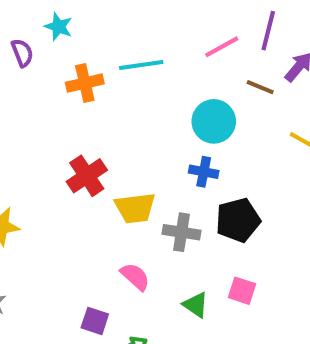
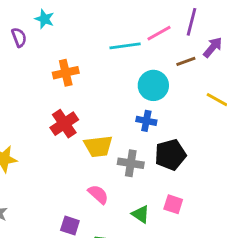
cyan line: (141, 65) -> (125, 46), moved
orange cross: (85, 83) -> (66, 73), moved
brown line: (260, 87) -> (186, 61), turned -42

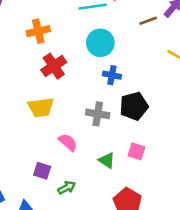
cyan circle: (153, 85) -> (100, 43), moved
red cross: (64, 124) -> (54, 66), moved
yellow trapezoid: (98, 146) -> (41, 107), moved

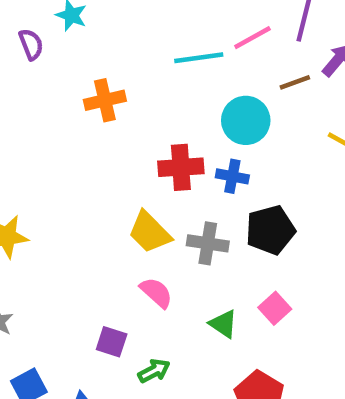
cyan circle: (100, 43) -> (246, 120), moved
red cross: (54, 66) -> (181, 167), moved, turned 30
yellow trapezoid: (41, 107) -> (150, 232), moved, turned 52
pink square: (136, 151) -> (275, 308), turned 30

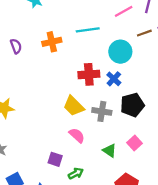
purple semicircle: (31, 44) -> (16, 46), moved
cyan line: (199, 58) -> (88, 30), moved
blue cross: (232, 176) -> (114, 79), turned 32

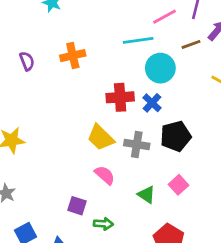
cyan line: (88, 30) -> (138, 40), moved
green arrow: (76, 173) -> (103, 224), turned 32

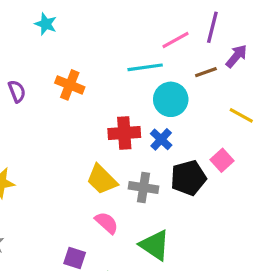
orange cross: (73, 56) -> (70, 85), turned 35
pink square: (178, 185) -> (222, 160), moved
green triangle: (146, 195) -> (155, 245), size x1.5

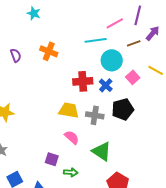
pink square: (222, 160) -> (133, 77), moved
yellow trapezoid: (102, 179) -> (69, 110), turned 145

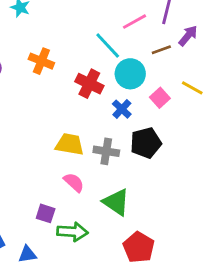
cyan line: (96, 40) -> (108, 46), turned 55
red cross: (83, 81) -> (89, 84), moved, turned 30
green arrow: (71, 172) -> (72, 232), size x1.5

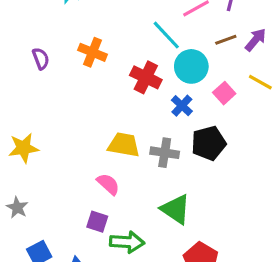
purple arrow: (188, 36) -> (256, 40), moved
pink semicircle: (74, 182) -> (108, 184), moved

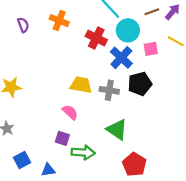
pink square: (224, 93) -> (151, 49), turned 32
blue cross: (182, 106) -> (121, 58), size x1.5

